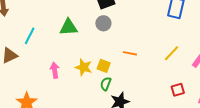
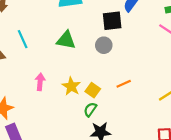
cyan line: (30, 36) -> (23, 39), turned -66
orange line: (130, 53) -> (124, 84), turned -48

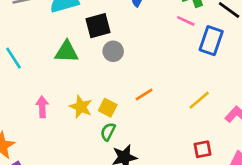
black square: (112, 21) -> (98, 26), moved

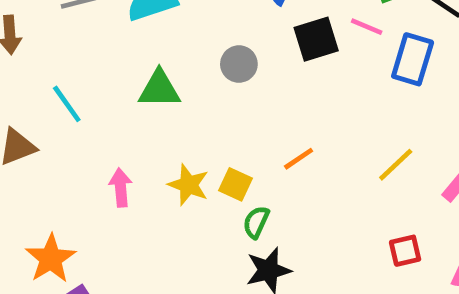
black square: (98, 26) -> (316, 39), moved
gray circle: (113, 51) -> (239, 64), moved
green semicircle: (108, 132) -> (256, 222), moved

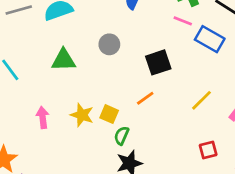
black square: (316, 39) -> (158, 62), moved
blue rectangle: (413, 59) -> (210, 39), turned -76

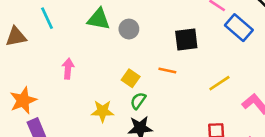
gray circle: (109, 44) -> (129, 29), moved
orange line: (145, 98) -> (167, 70), turned 36
yellow star: (82, 115) -> (103, 111), moved, turned -30

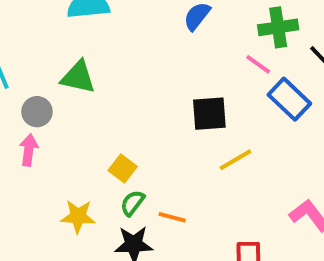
gray circle: (129, 29) -> (37, 112), moved
orange line: (167, 70) -> (172, 217), moved
yellow line: (219, 83) -> (236, 160), moved

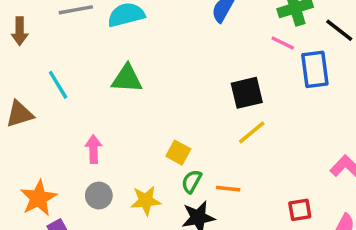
blue rectangle: (289, 99) -> (315, 69), turned 48
gray circle: (37, 112) -> (99, 196), moved
yellow line: (236, 160) -> (252, 132), moved

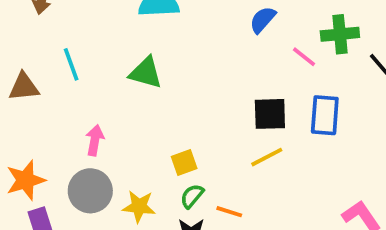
pink line: (283, 43) -> (304, 57), moved
blue rectangle: (315, 69) -> (325, 115), moved
yellow square: (178, 153) -> (184, 163), turned 30
gray circle: (99, 196) -> (90, 191), size x1.5

